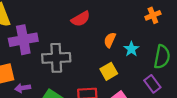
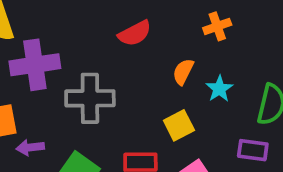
orange cross: (153, 15) -> (217, 26), moved
purple rectangle: (152, 84) -> (253, 150), turned -48

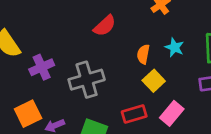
purple cross: (35, 65) -> (42, 67), size x0.7
orange semicircle: (183, 72) -> (143, 54), moved

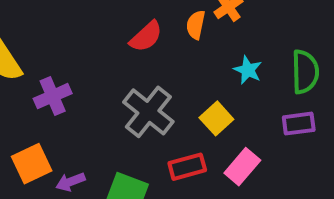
orange semicircle: (143, 54) -> (196, 25), moved
gray cross: (87, 80) -> (148, 112), moved, turned -36

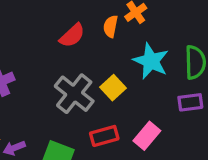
cyan star: (248, 70) -> (151, 61), size x1.6
yellow square: (216, 118) -> (113, 88), moved

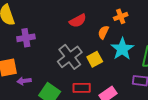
orange semicircle: (111, 26) -> (103, 32), moved

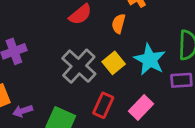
cyan star: (122, 49) -> (150, 60), moved
red rectangle: (82, 88) -> (103, 105), turned -54

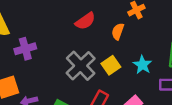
cyan star: (150, 60) -> (142, 65), size x0.7

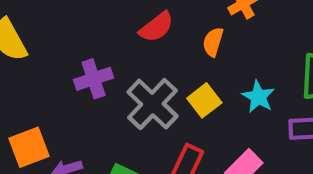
purple cross: (25, 49) -> (94, 79), moved

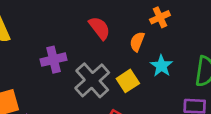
red semicircle: (156, 27) -> (99, 28), turned -95
cyan star: (258, 97) -> (161, 66), moved

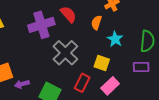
purple cross: (53, 60) -> (41, 25), moved, size x1.4
yellow square: (128, 81) -> (102, 63), moved, turned -35

